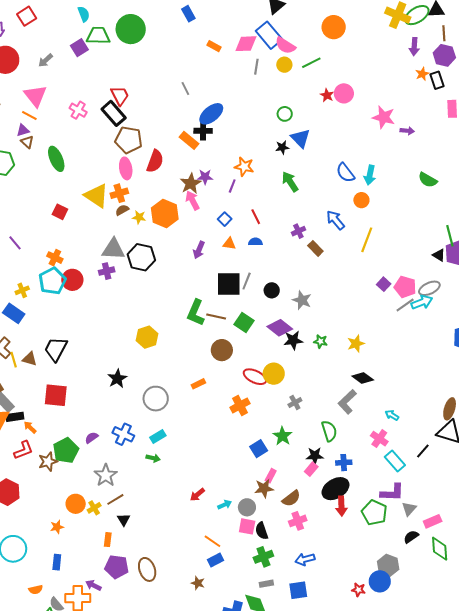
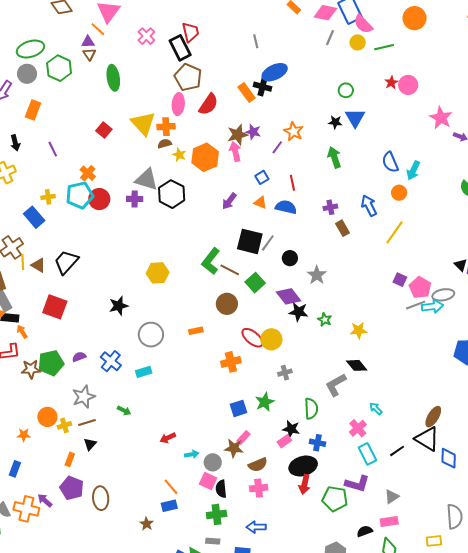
blue semicircle: (255, 242) -> (286, 207), size x1.5
purple square: (384, 284) -> (400, 280), turned -32
green arrow: (153, 458) -> (124, 411), moved
gray triangle: (409, 509) -> (392, 497), moved
green pentagon: (374, 513) -> (335, 499), turned -30

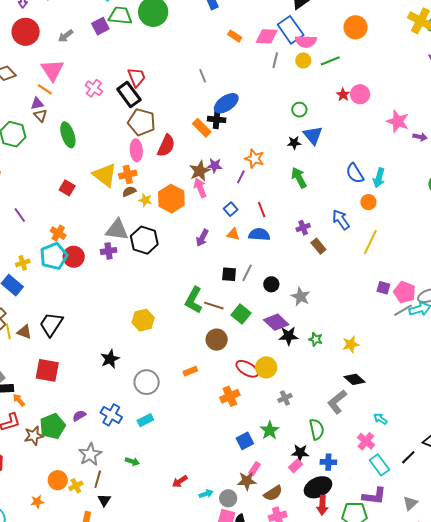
pink semicircle: (363, 24) -> (306, 41), turned -35
black square: (250, 241) -> (229, 274), size x0.6
brown line: (87, 423) -> (98, 479), turned -48

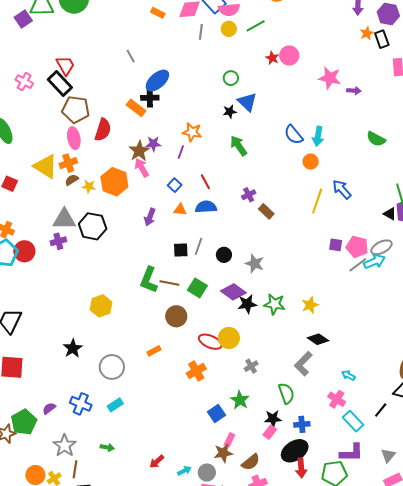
blue arrow: (341, 220) -> (342, 189), moved
green star: (316, 339) -> (275, 304), size x1.5

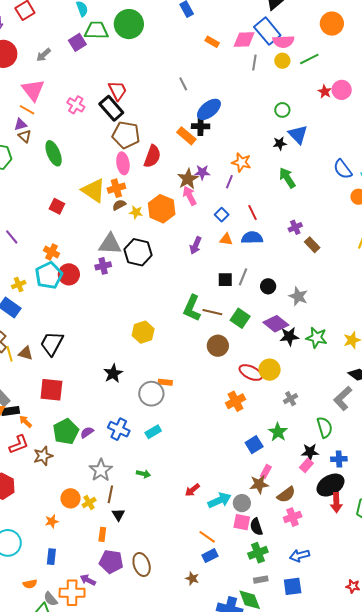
orange rectangle: (154, 351) -> (165, 382), moved, turned 32
green pentagon: (24, 422) -> (66, 432), moved
cyan arrow: (184, 471) -> (219, 500), size x1.6

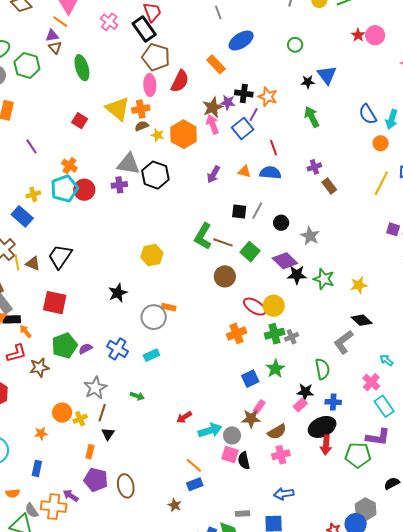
green circle: (282, 110) -> (295, 45), moved
black cross: (201, 126) -> (244, 94), moved
blue square: (222, 215) -> (243, 129), moved, size x1.5
green cross: (258, 553) -> (275, 334), moved

